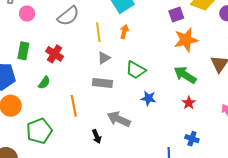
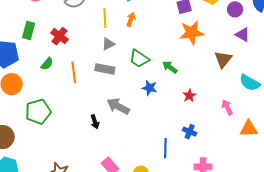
green arrow: (185, 75) -> (170, 67), moved, size x0.7
orange line: (74, 106) -> (74, 72), moved

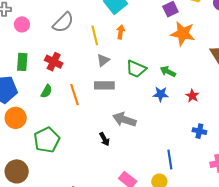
orange star: (192, 33) -> (183, 34), turned 30
blue star: (150, 88) -> (161, 94), moved
blue line: (165, 148) -> (170, 159), moved

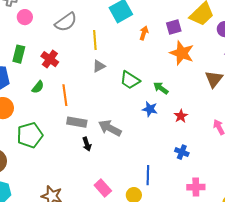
orange arrow: (121, 32) -> (144, 33), moved
gray rectangle: (104, 85) -> (77, 122), moved

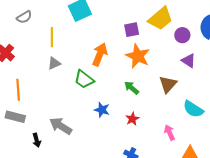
gray semicircle: (66, 22) -> (24, 17), size x0.7
orange arrow: (144, 33) -> (100, 54), moved, size x1.6
green arrow: (161, 88) -> (132, 88), moved
gray rectangle: (77, 122) -> (15, 117), moved

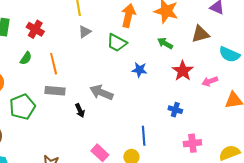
brown triangle: (168, 84) -> (200, 34), turned 42
red star: (132, 119) -> (183, 71), moved, size x1.5
pink arrow: (170, 133) -> (210, 81), turned -77

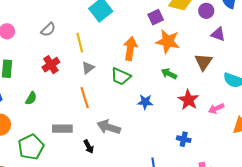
red cross: (35, 29) -> (51, 65), moved, turned 30
brown triangle: (200, 34) -> (203, 62), turned -36
orange line: (54, 64) -> (85, 98), moved

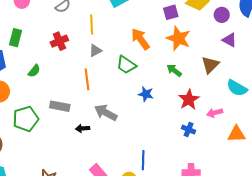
orange arrow: (130, 49) -> (140, 39), turned -55
blue cross: (184, 139) -> (189, 130), moved
black arrow: (89, 147) -> (83, 128), turned 104

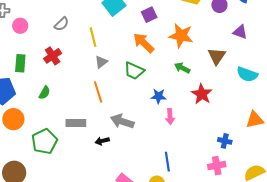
purple square: (171, 12) -> (149, 15), moved
purple triangle: (229, 40) -> (240, 32), moved
red cross: (59, 41) -> (53, 56), moved
pink arrow: (215, 113) -> (170, 117), moved, turned -70
blue cross: (189, 130) -> (225, 141), moved

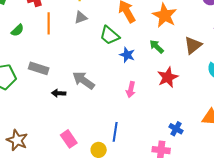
orange line: (98, 92) -> (49, 23), moved
blue star: (159, 96) -> (127, 55), moved

